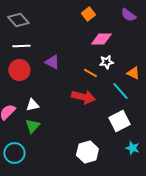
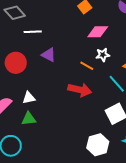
white line: (21, 46) -> (33, 32), moved
green triangle: (32, 126) -> (29, 119), turned 42
white hexagon: (87, 152) -> (98, 145), moved

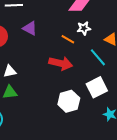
white hexagon: (98, 145) -> (69, 101), moved

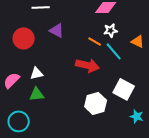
cyan line: (98, 57) -> (114, 51), moved
white square: (97, 87) -> (124, 89), turned -35

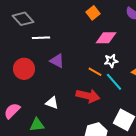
white triangle: (37, 73) -> (52, 103), moved, turned 32

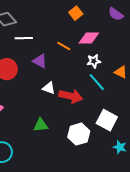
orange line: (95, 72) -> (64, 46), moved
white triangle: (52, 103) -> (49, 88), moved
green triangle: (37, 125) -> (41, 125), moved

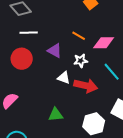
white line: (24, 38) -> (29, 33), moved
pink diamond: (89, 38) -> (104, 43), moved
white star: (94, 61) -> (81, 61), moved

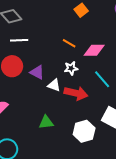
purple triangle: (55, 51) -> (37, 72), moved

